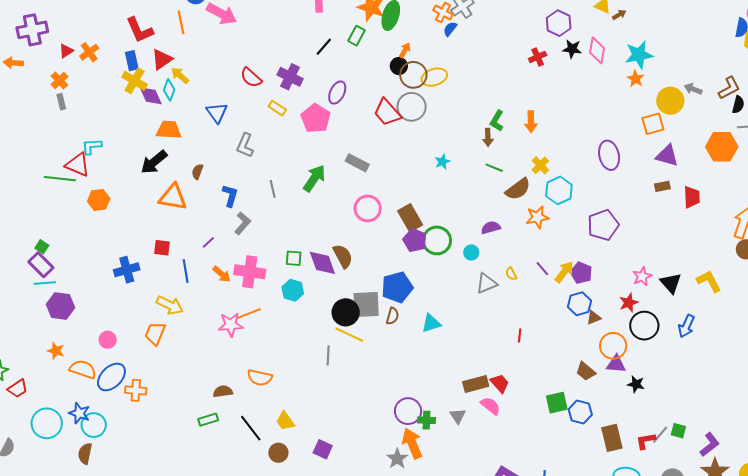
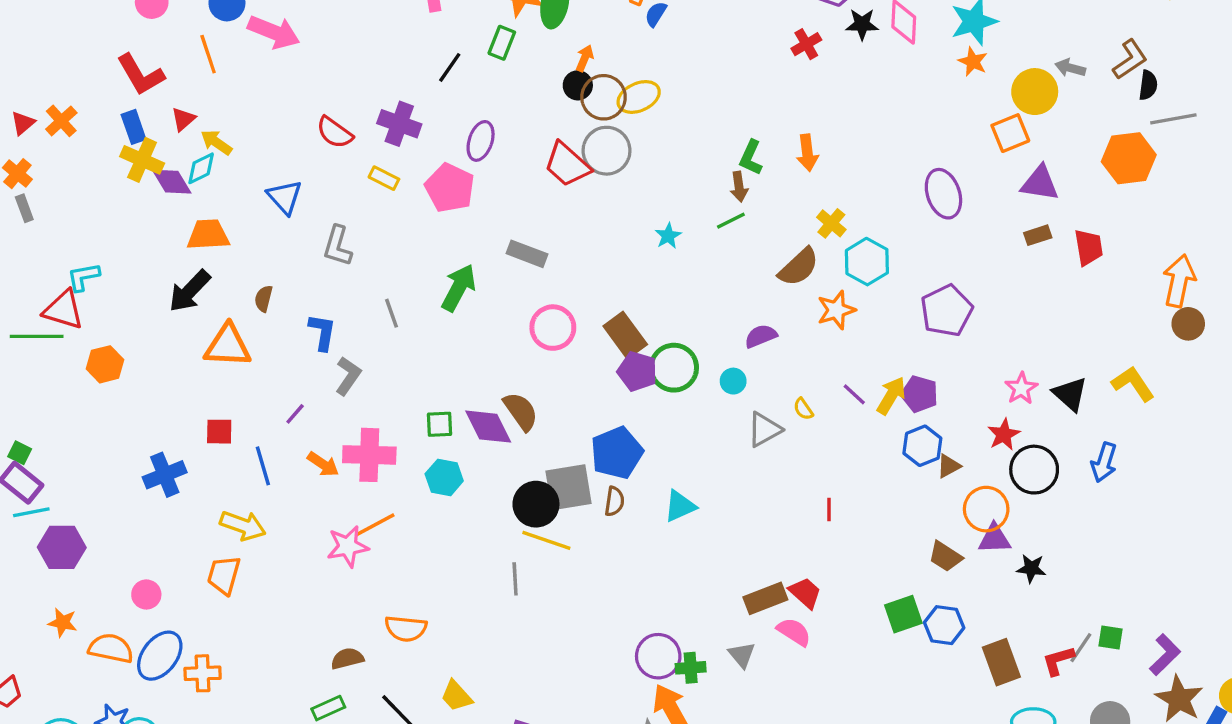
red triangle: (162, 59) -> (183, 119), size x0.7
cyan diamond: (169, 90) -> (201, 168), turned 50
green line: (494, 168) -> (731, 221), moved, turned -42

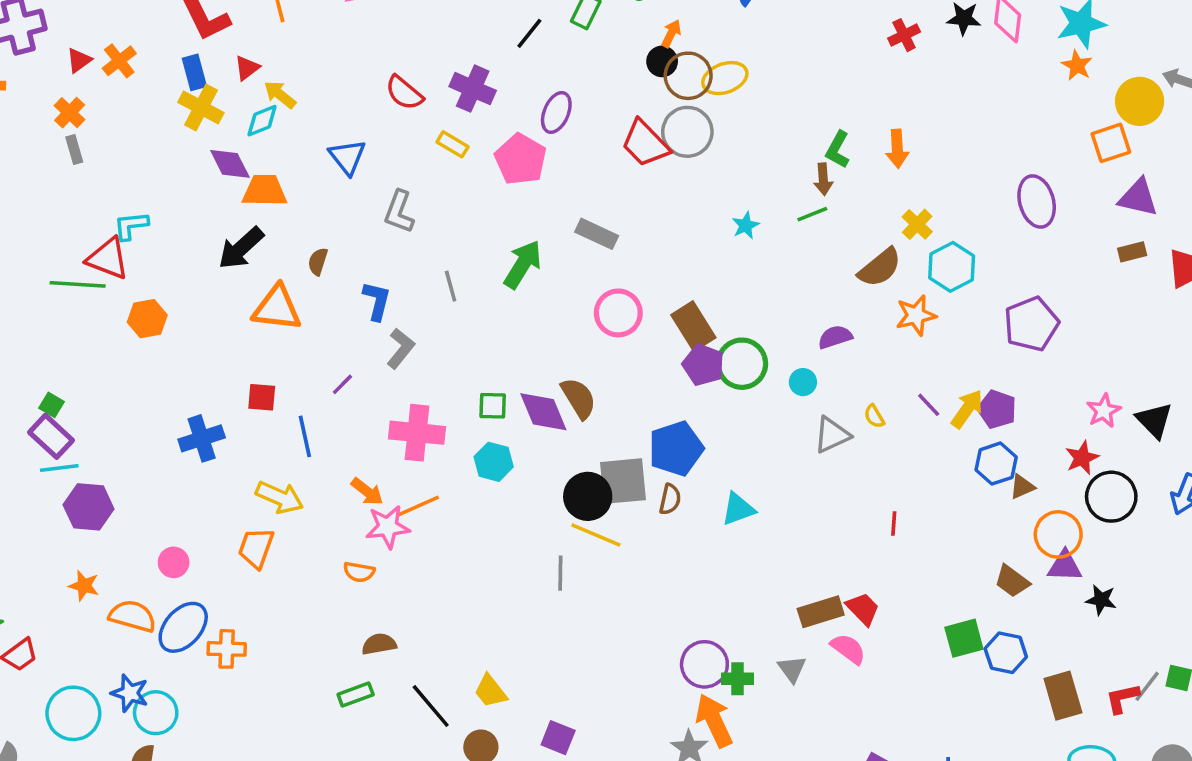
purple diamond: (172, 182) -> (230, 164), moved
orange arrow: (323, 464) -> (367, 492), moved
orange semicircle: (406, 628) -> (359, 572), moved, size x0.7

